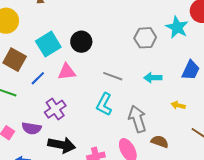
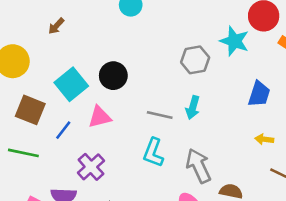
cyan arrow: (153, 78) -> (193, 108), moved, turned -66
yellow arrow: (178, 105) -> (264, 139), moved

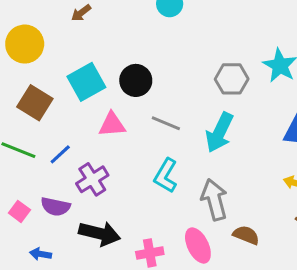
cyan arrow: (193, 108) -> (219, 132), size x1.5
gray line: (160, 115) -> (166, 123), moved
blue line: (63, 130) -> (60, 154), moved

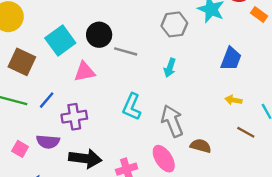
gray line: (166, 123) -> (126, 51), moved
cyan arrow: (219, 132) -> (170, 68), size x0.6
purple cross: (92, 179) -> (74, 117), turned 30

